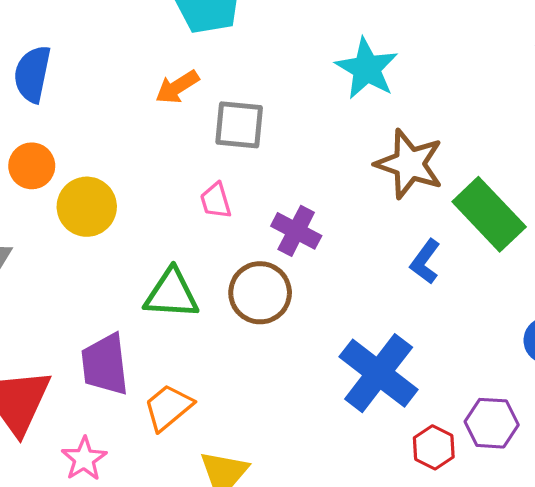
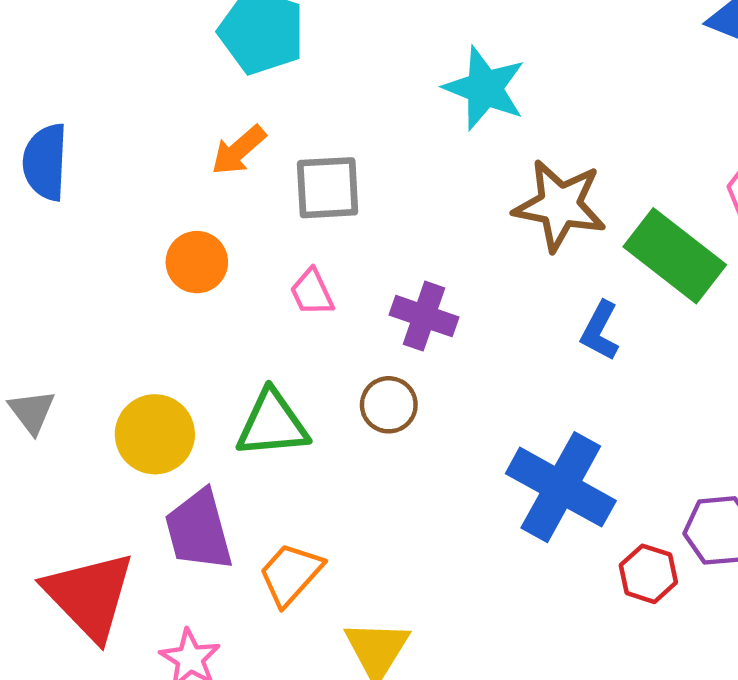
orange circle: (32, 166) -> (197, 262), moved
yellow circle: (87, 207) -> (155, 434), moved
brown circle: (260, 293) -> (389, 405), size x0.7

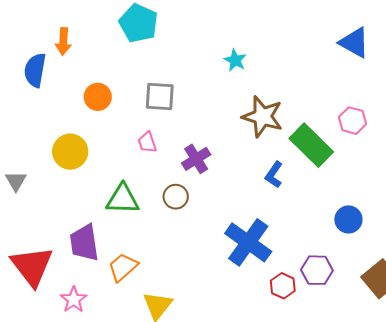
cyan star: (485, 88) -> (235, 60), size x0.6
orange arrow: (239, 150) -> (63, 41), moved, turned -52
orange circle: (197, 262) -> (98, 97), moved
purple cross: (424, 316) -> (196, 159), turned 32
yellow circle: (155, 434) -> (70, 152), moved

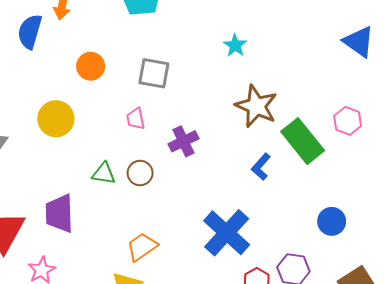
brown circle: (176, 197) -> (140, 173), moved
green triangle: (123, 199) -> (104, 174), size x0.7
orange trapezoid: (123, 267) -> (142, 247), moved

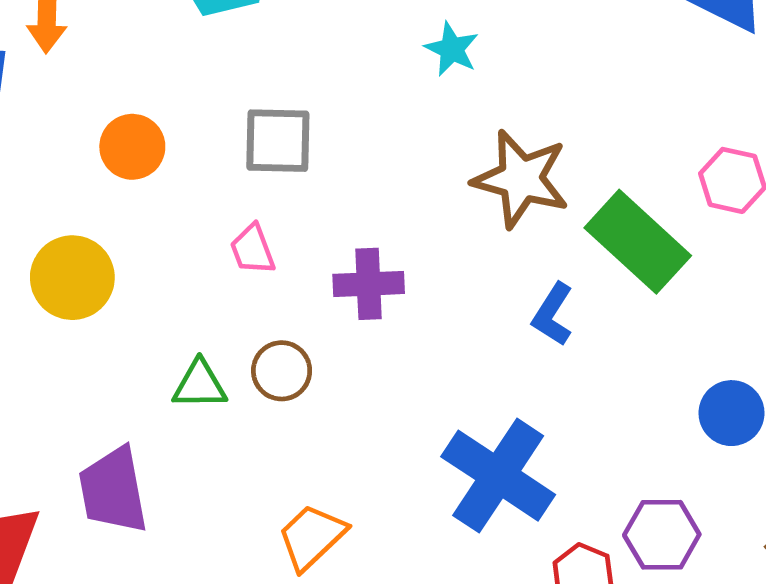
purple cross: (183, 141) -> (369, 284), turned 32

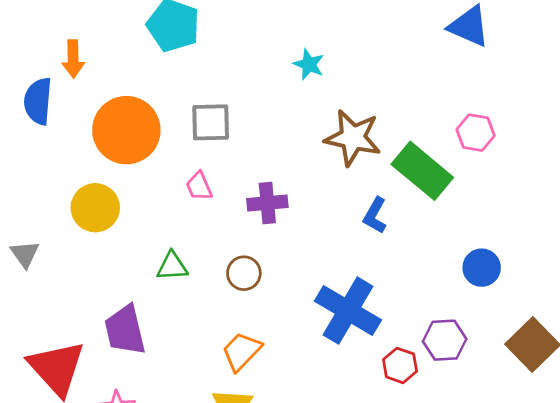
orange circle: (132, 147) -> (126, 130), size x1.8
brown circle: (282, 371) -> (244, 273), moved

